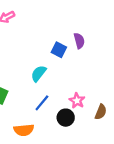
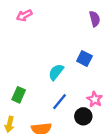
purple semicircle: (79, 41) -> (95, 19), moved
blue square: (59, 50) -> (84, 59), moved

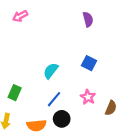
blue square: (84, 59) -> (89, 63), moved
black circle: (83, 116) -> (62, 119), moved

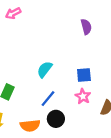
purple semicircle: (88, 19) -> (86, 27), moved
blue square: (89, 63) -> (84, 75), moved, turned -32

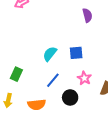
blue square: (84, 75) -> (76, 53), moved
black circle: (56, 119) -> (70, 97), moved

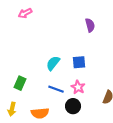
pink star: (84, 78) -> (78, 87), moved
blue line: (53, 80) -> (56, 89), turned 70

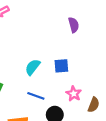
pink star: (78, 87) -> (74, 94), moved

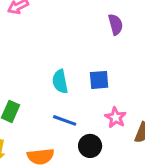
cyan semicircle: (33, 67) -> (60, 81), turned -49

